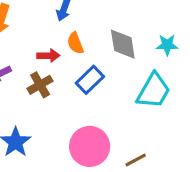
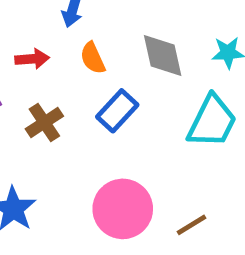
red arrow: (48, 56) -> (32, 59), moved

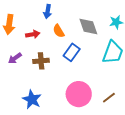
brown cross: (44, 123) -> (41, 61), turned 35

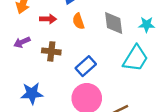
blue rectangle: (72, 52) -> (86, 66), moved
blue star: (32, 99) -> (32, 93), turned 30

